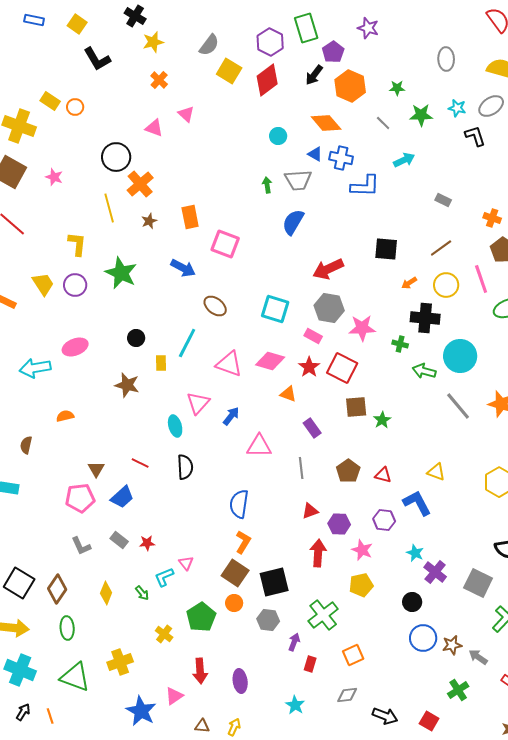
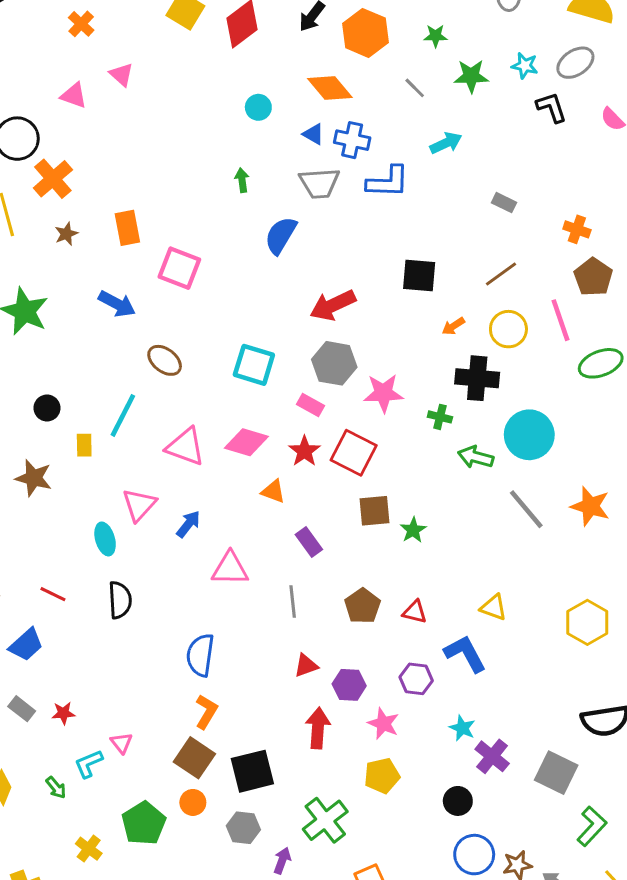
gray trapezoid: (298, 180) -> (319, 183), moved

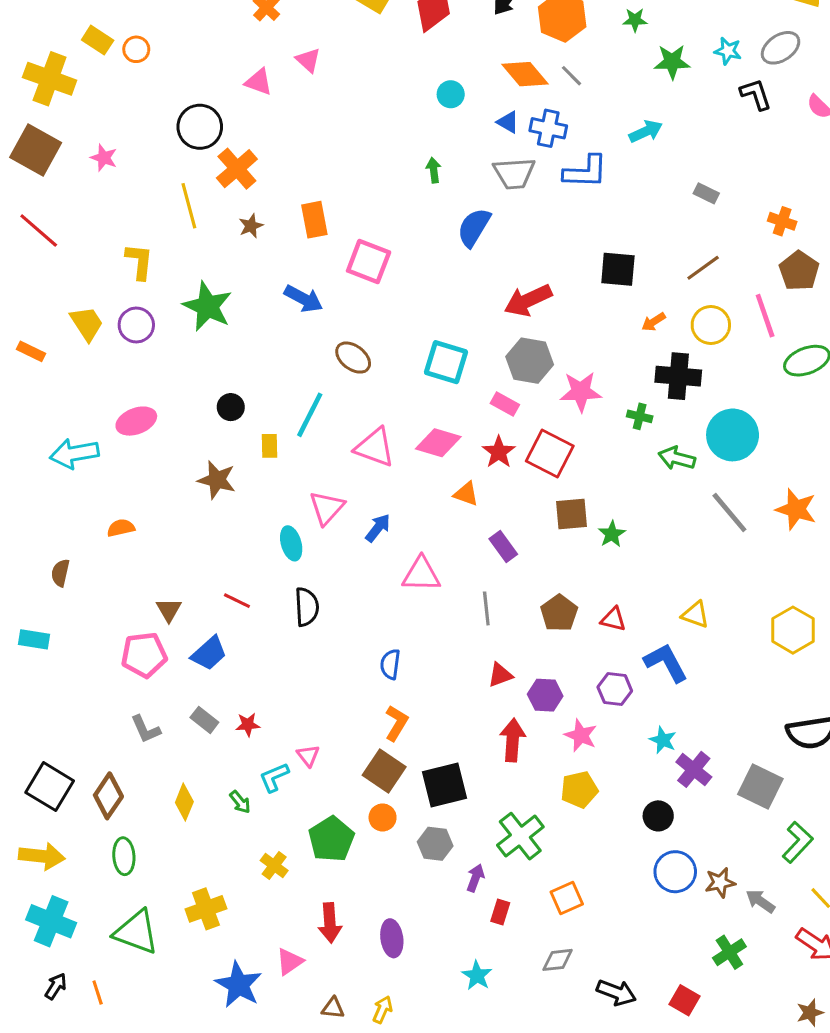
gray line: (415, 88) -> (571, 76), moved
blue semicircle: (200, 655) -> (390, 664), size x0.7

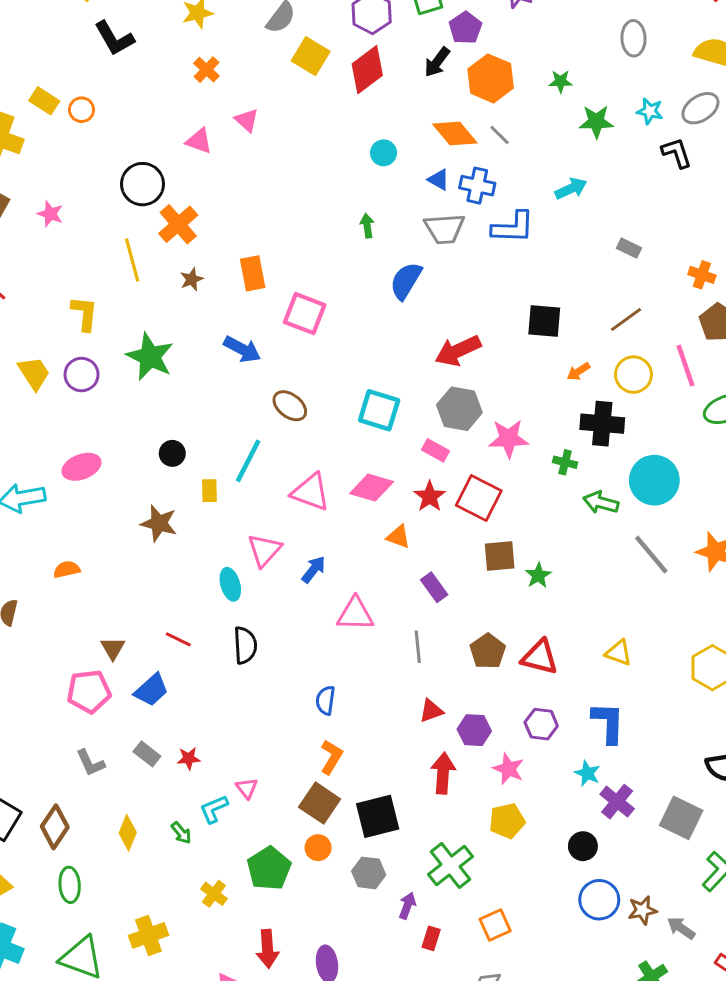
red triangle: (613, 619) -> (540, 657), size x1.5
blue L-shape: (666, 663) -> (608, 723), moved, turned 30

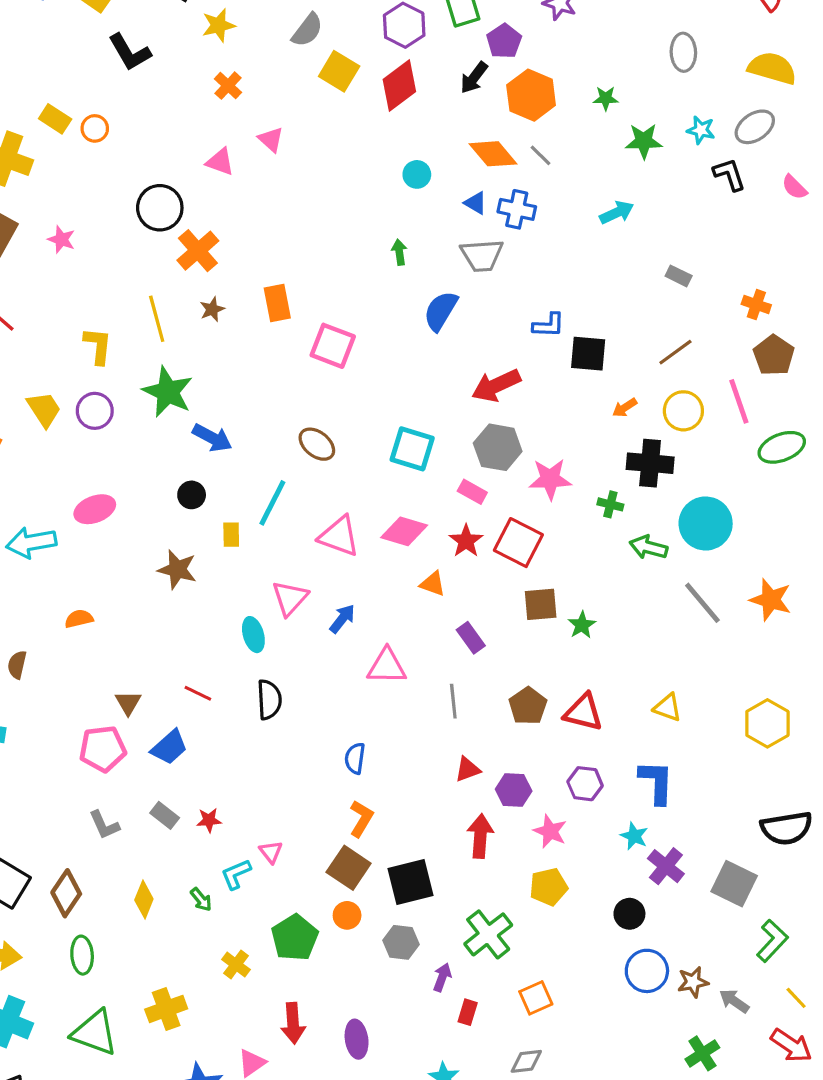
blue L-shape: (513, 227) -> (549, 325), moved, size x0.7
yellow line: (132, 260) -> (157, 319), moved
blue arrow: (242, 349) -> (212, 438), moved

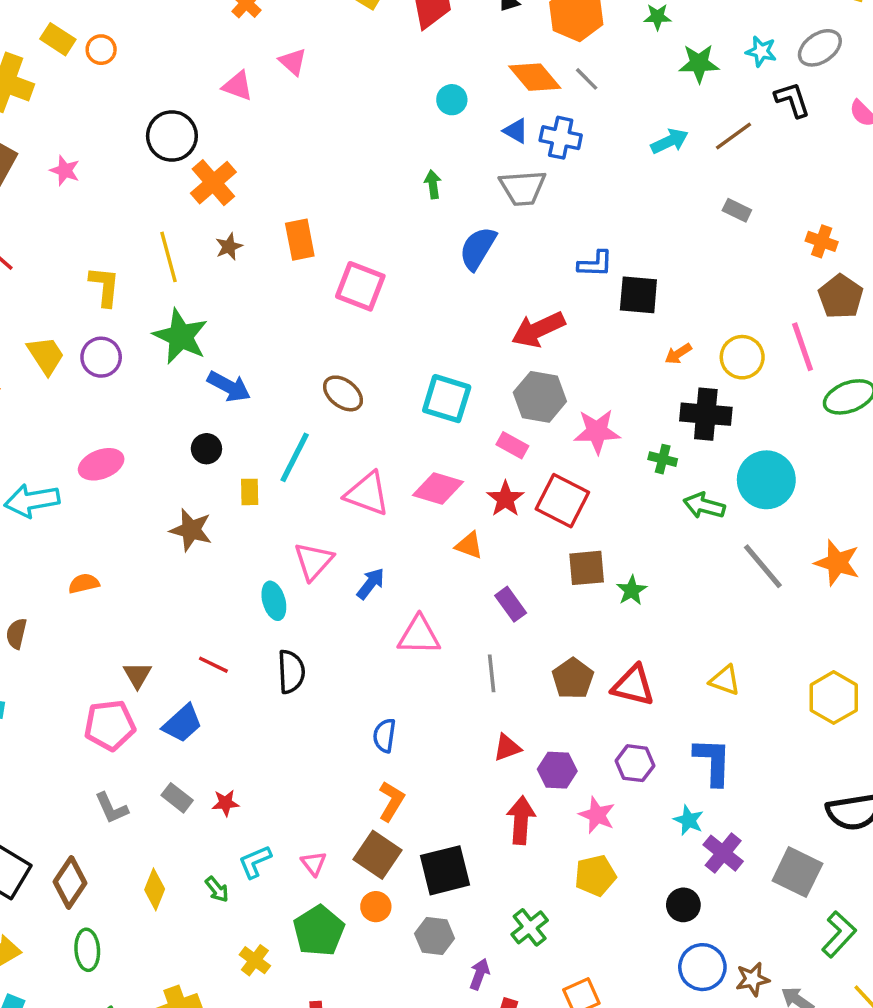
brown line: (675, 352) -> (733, 136), moved
pink triangle: (271, 852) -> (314, 863), moved
green cross: (488, 934) -> (530, 927), size x0.7

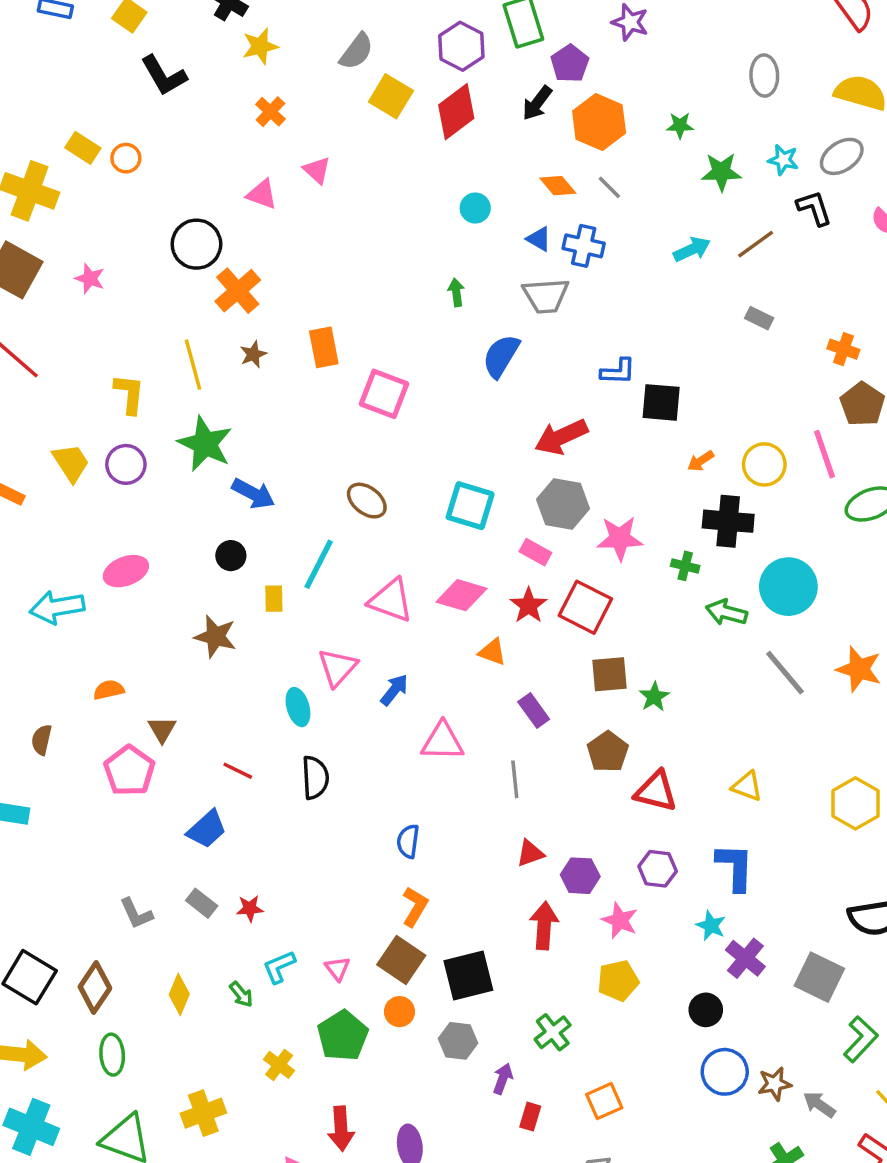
orange diamond: (535, 77) -> (558, 186), size x0.7
brown triangle: (137, 675) -> (162, 729), moved
brown pentagon: (573, 679) -> (608, 752), moved
pink pentagon: (110, 725) -> (129, 771), moved, turned -30

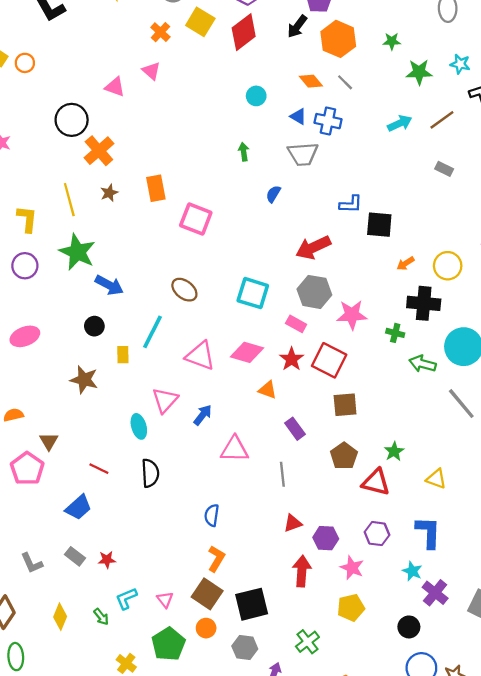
orange cross: (270, 112) -> (160, 32), moved
blue semicircle: (501, 356) -> (273, 194), size x0.6
green star: (654, 697) -> (394, 451), moved

